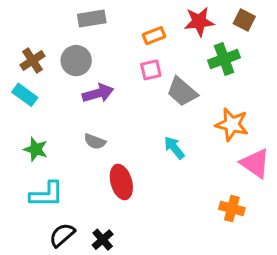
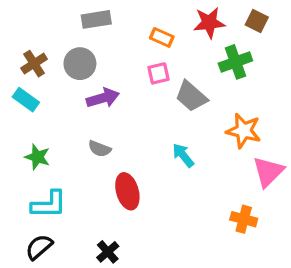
orange rectangle: (154, 36) -> (162, 37), turned 45
pink triangle: (255, 163) -> (268, 172), turned 40
black semicircle: (62, 235) -> (39, 247), moved

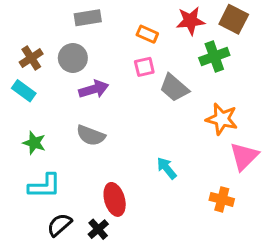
brown square: (257, 21) -> (234, 19), size x1.4
gray semicircle: (100, 149) -> (91, 135), size x1.4
cyan arrow: (183, 155) -> (167, 168), moved
red ellipse: (127, 191) -> (115, 199), moved
black semicircle: (39, 247) -> (59, 225), moved

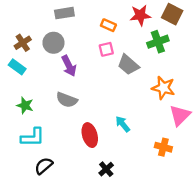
purple arrow: (94, 89) -> (69, 66), turned 80
red ellipse: (115, 199) -> (90, 135), moved
black cross: (98, 229) -> (106, 169), moved

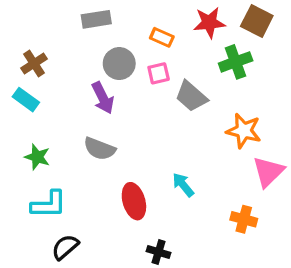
gray circle: (53, 43) -> (119, 64), moved
black cross: (106, 169) -> (159, 252), turned -32

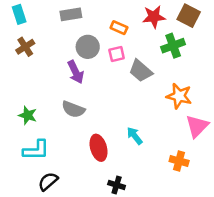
cyan rectangle: (26, 100) -> (19, 14), moved, turned 36

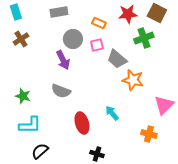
orange star: (179, 96) -> (133, 80), moved

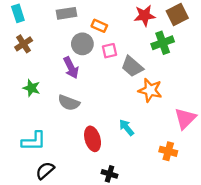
brown square: (157, 13) -> (177, 14), turned 36
orange rectangle: (99, 23) -> (99, 26), moved
green star: (23, 96) -> (31, 88), moved

